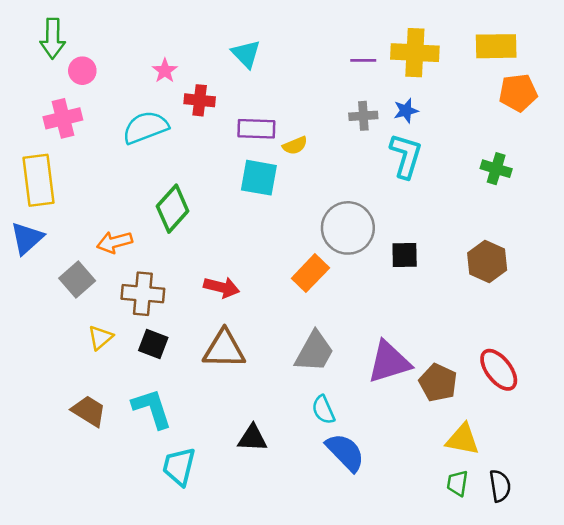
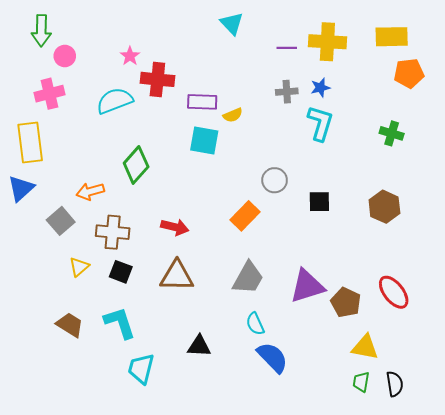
cyan triangle: (246, 54) -> (232, 23), moved
red cross: (200, 100) -> (157, 79), size x1.4
gray circle: (348, 228) -> (275, 180), size x0.6

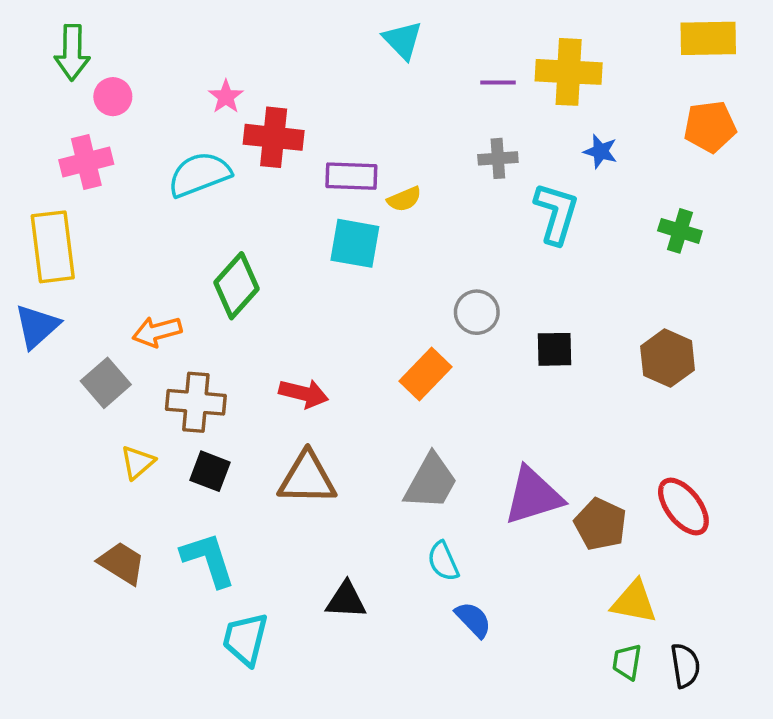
yellow rectangle: (392, 37) -> (708, 38), moved
blue star: (320, 88) -> (600, 151), moved, turned 30
blue semicircle: (272, 357) -> (473, 620), size x0.7

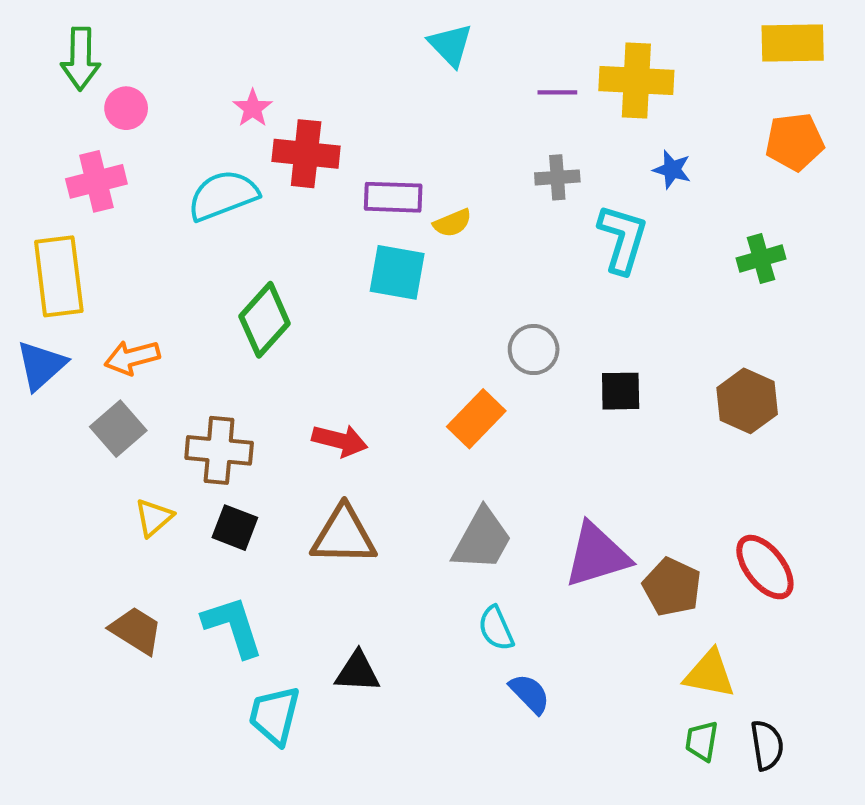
green cross: (680, 231) -> (761, 259), turned -33
orange arrow: (157, 332) -> (132, 357), moved
black triangle: (346, 600) -> (358, 672), moved

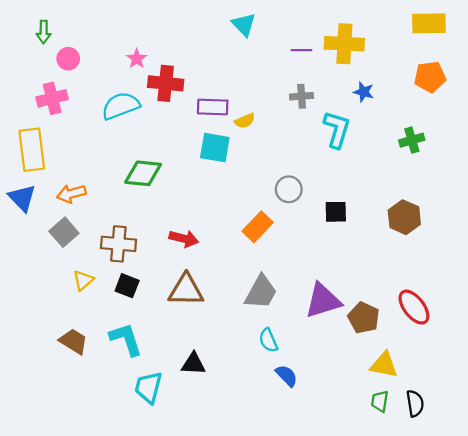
green arrow: (81, 59) -> (44, 32), size x0.7
green diamond: (265, 320) -> (143, 173), turned 54
blue triangle: (41, 365) -> (22, 198), turned -32

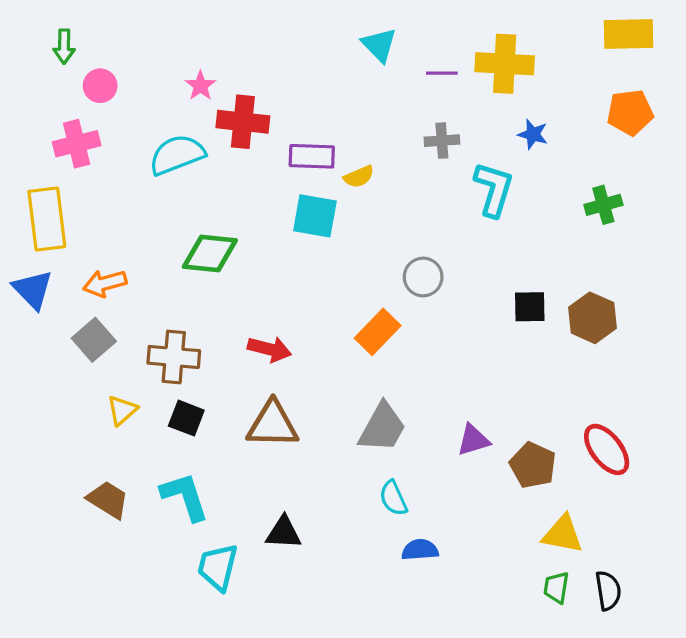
cyan triangle: (244, 24) -> (379, 45), moved
black square: (336, 212) -> (530, 307), moved
purple triangle: (323, 301) -> (473, 440), size x0.6
blue semicircle: (287, 376) -> (420, 550), turned -50

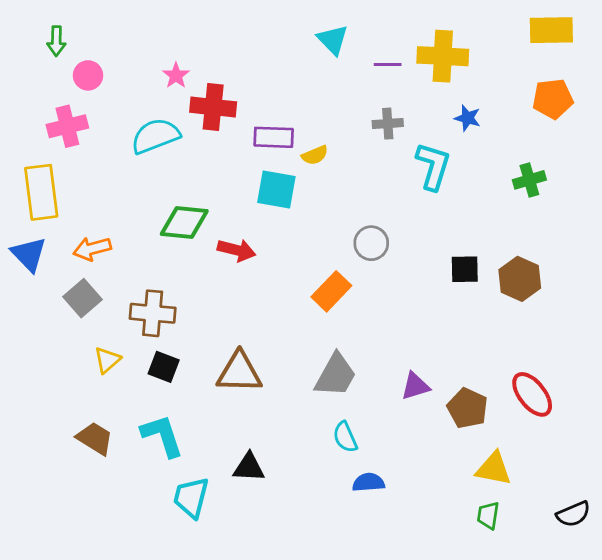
red arrow: (269, 349) -> (236, 250), moved
black semicircle: (608, 591) -> (573, 514), moved, turned 76

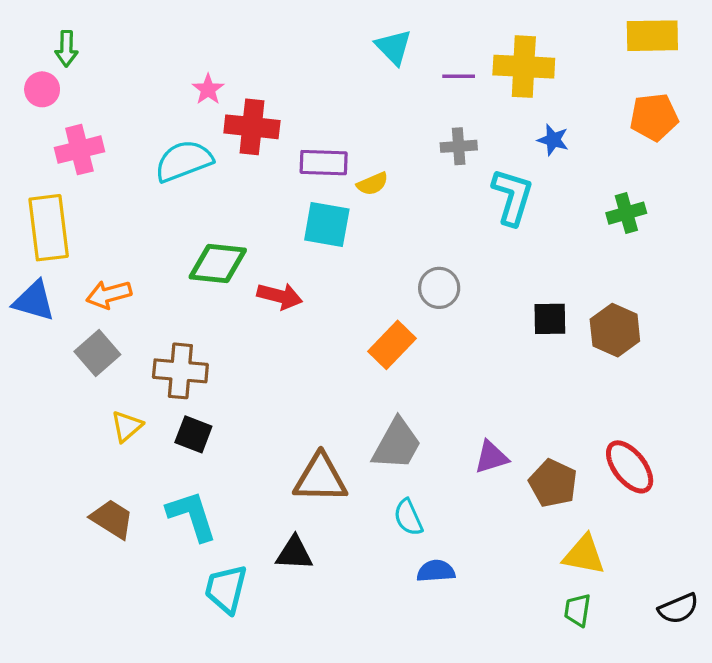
pink circle: (88, 75) -> (42, 89), moved
blue triangle: (29, 254) -> (34, 301), turned -30
brown triangle: (239, 372) -> (320, 478), moved

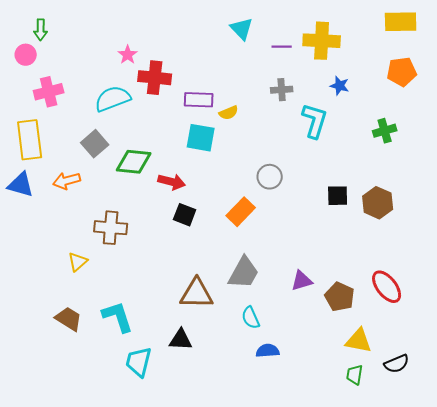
gray square: (97, 353) -> (95, 144), moved
black square: (193, 434) -> (185, 215), moved
black semicircle: (678, 608) -> (397, 364), moved

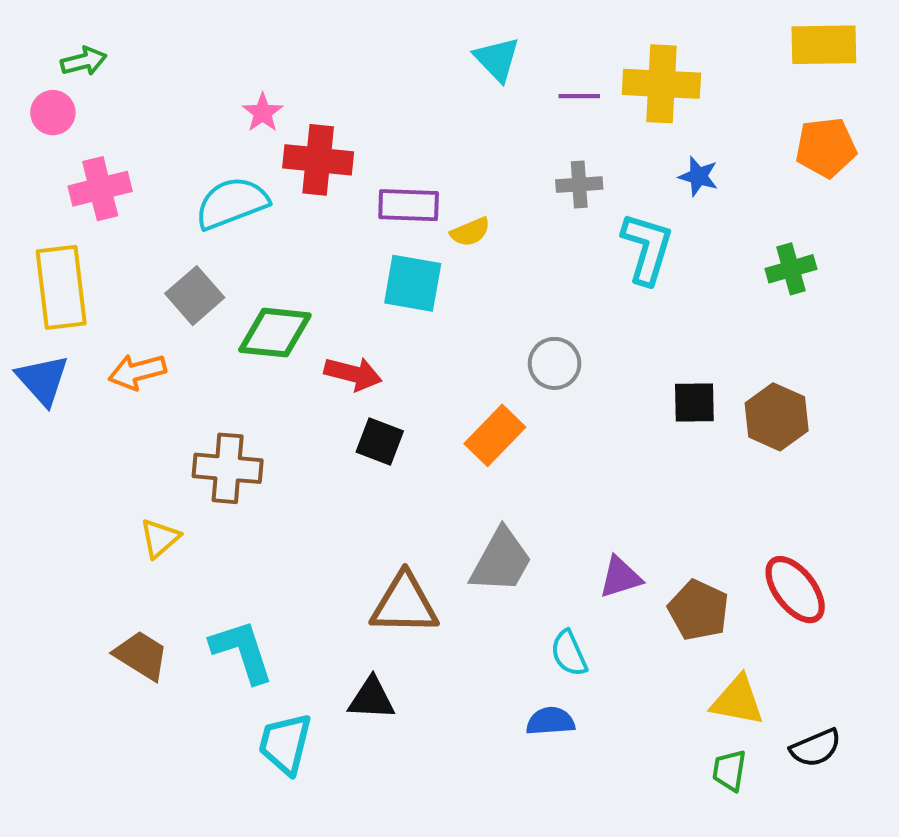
green arrow: (41, 30) -> (84, 61), turned -105
blue triangle: (21, 185) -> (43, 380), turned 32
cyan semicircle: (251, 318) -> (569, 653), moved

